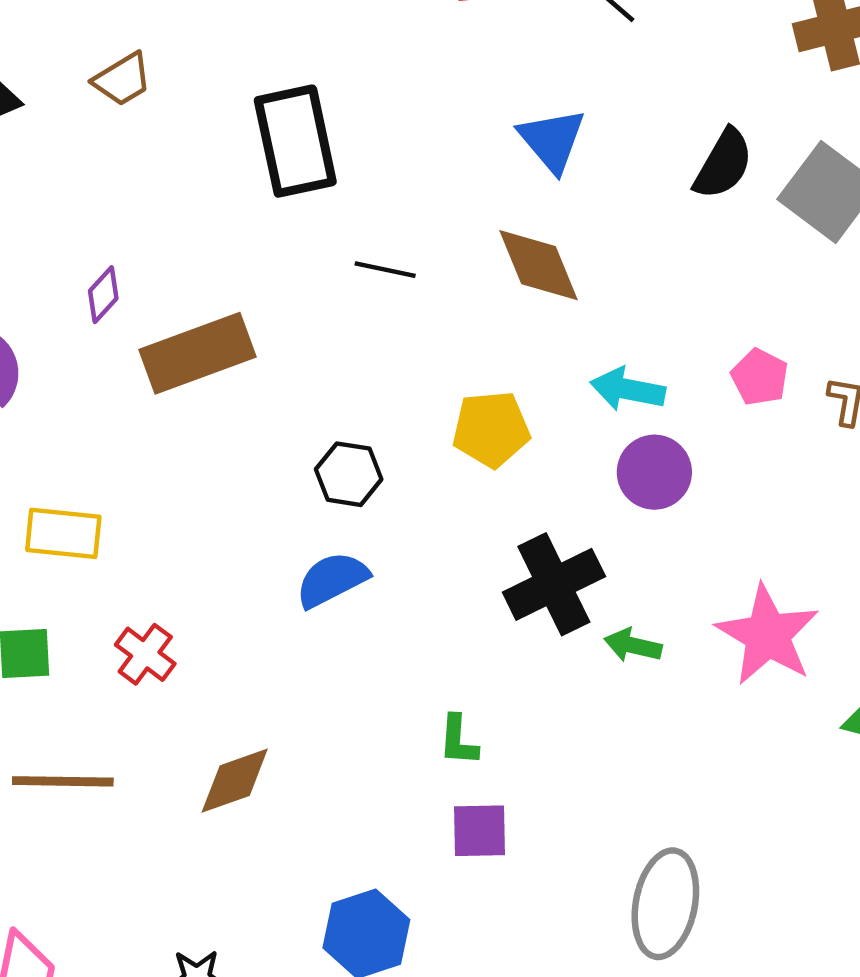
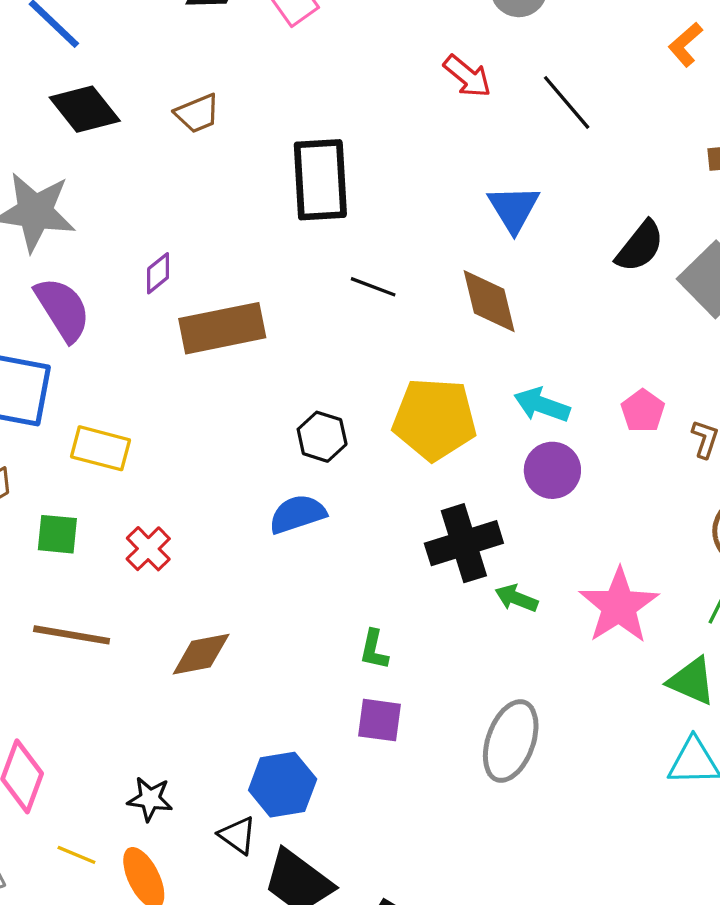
yellow pentagon: (491, 429) -> (435, 419), size x1.4
gray ellipse: (665, 904) -> (511, 741), moved

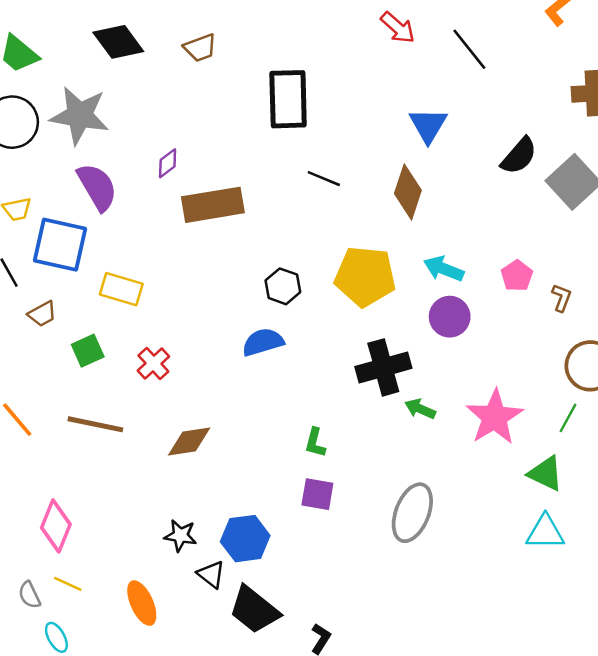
brown diamond: (489, 301) -> (408, 192), turned 30
green square: (57, 534) -> (88, 351), turned -32
black star: (150, 799) -> (180, 536), moved
yellow line: (76, 855) -> (68, 584), moved

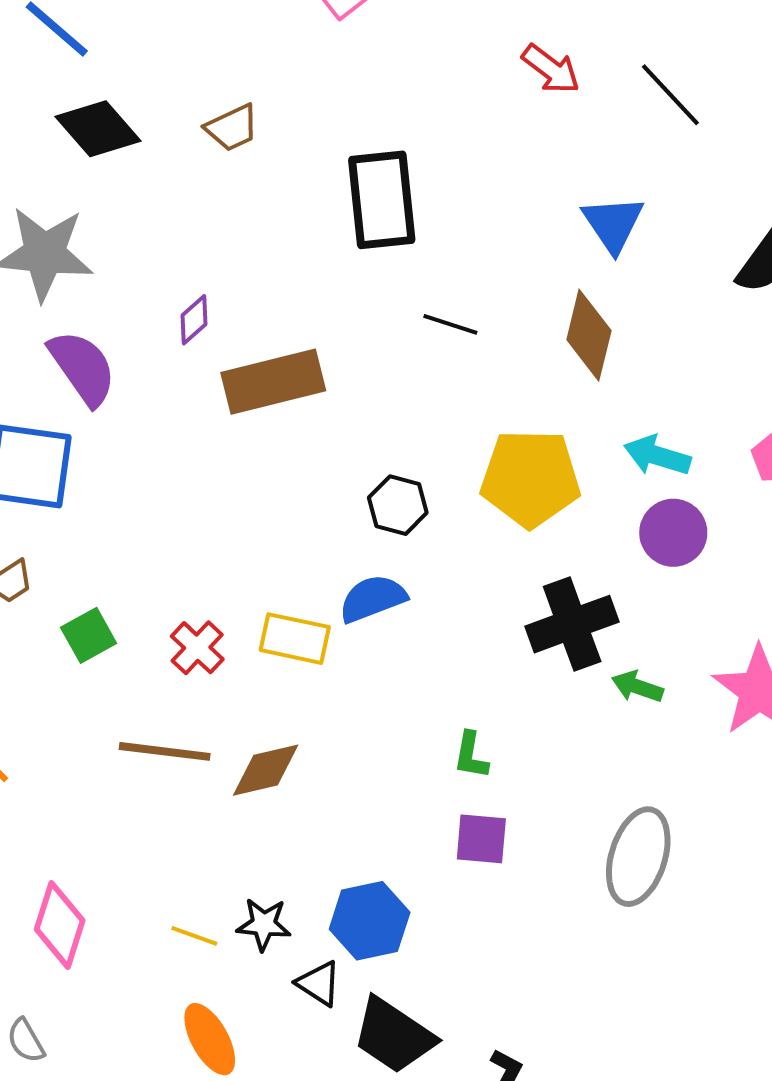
yellow rectangle: (121, 289) -> (295, 639), moved
brown line: (95, 424) -> (165, 751), moved
yellow line: (68, 584) -> (194, 936), moved

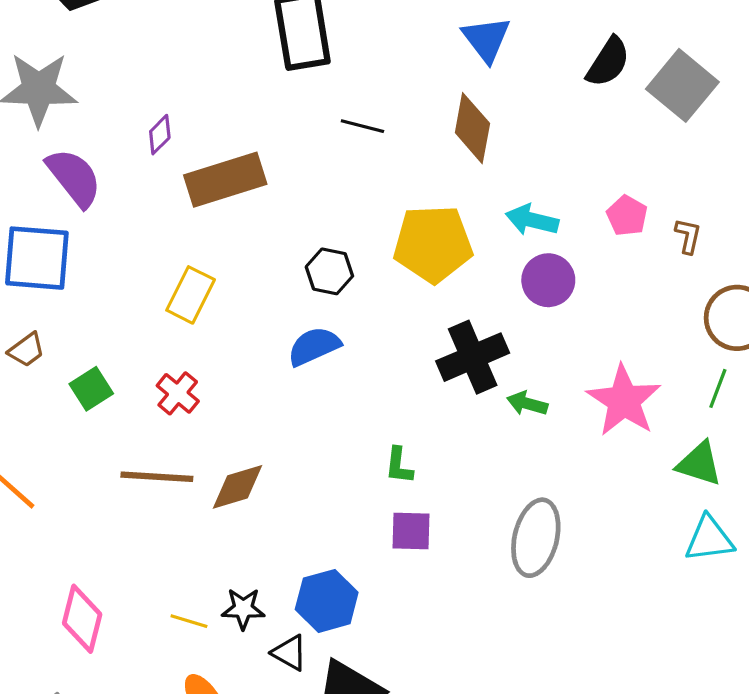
yellow rectangle: (295, 639) -> (191, 295), moved, turned -72

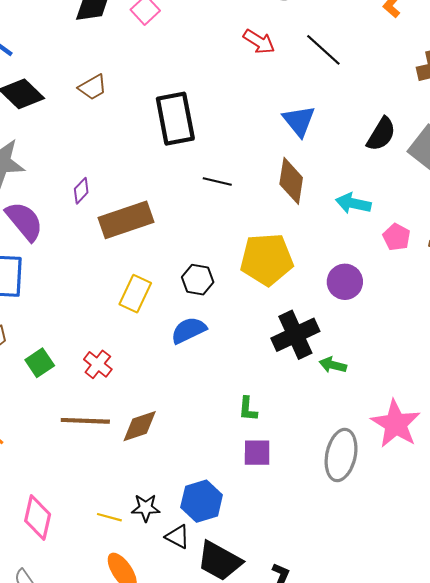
cyan arrow: (532, 220) -> (353, 203), moved
yellow rectangle: (191, 295) -> (135, 294), moved
pink star: (624, 401) -> (396, 424), moved

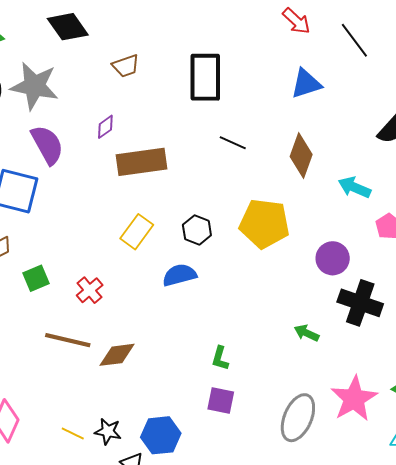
brown trapezoid: (93, 87) -> (126, 66), moved
blue triangle: (299, 121) -> (306, 84), moved, turned 40
black cross: (295, 335) -> (360, 303), moved, turned 33

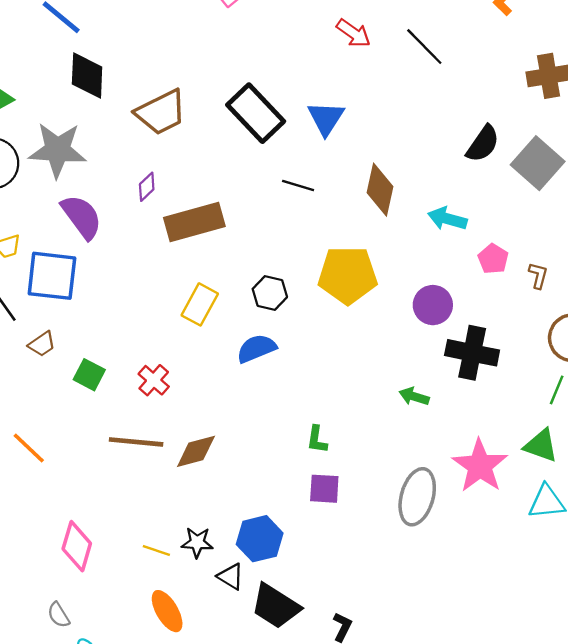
black diamond: (68, 27) -> (87, 75), turned 45
brown trapezoid: (126, 66) -> (161, 112), size x1.6
black rectangle: (205, 77) -> (256, 113), turned -36
blue triangle: (306, 84) -> (326, 118), moved, turned -32
green square: (36, 278) -> (89, 375), turned -32

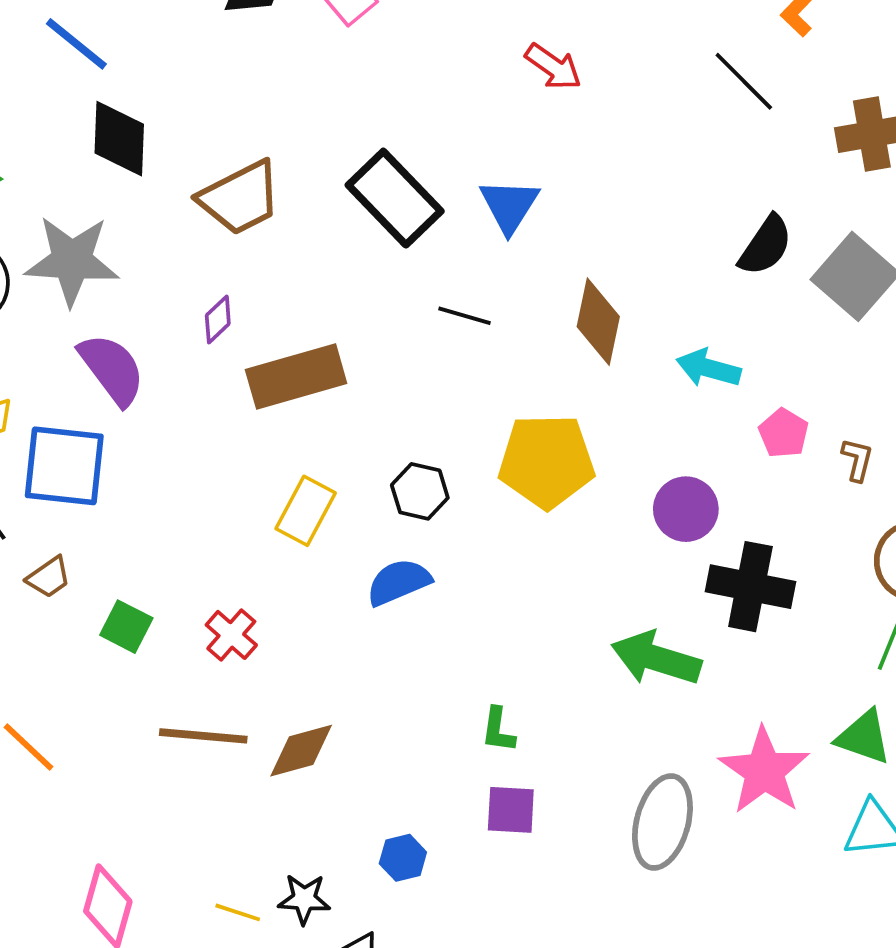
black line: (424, 47) -> (744, 81), moved
green arrow: (414, 396) -> (656, 658), size x1.8
blue hexagon: (260, 539) -> (403, 858), moved, size x0.6

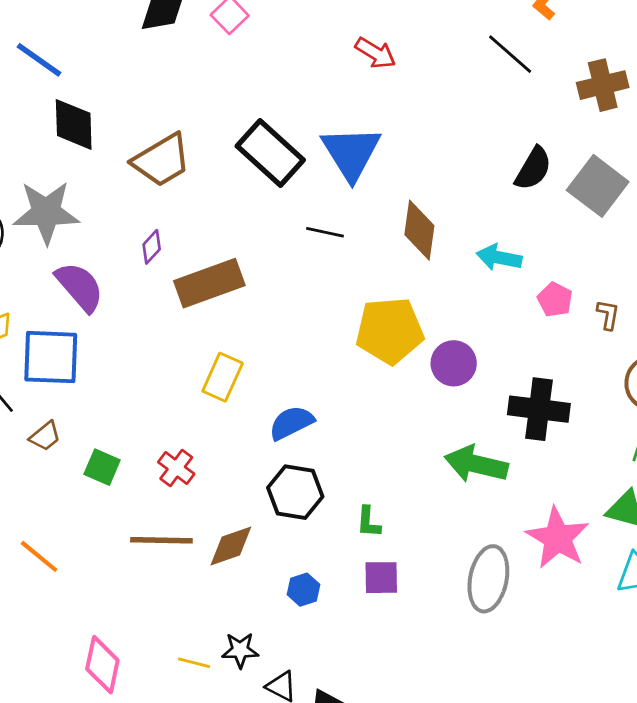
blue triangle: (509, 206) -> (351, 153), size x1.4
black hexagon: (420, 491) -> (295, 492), moved, size x1.4
purple circle: (686, 509) -> (454, 363), moved
blue hexagon: (403, 858) -> (303, 590), moved

